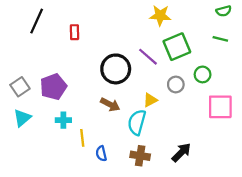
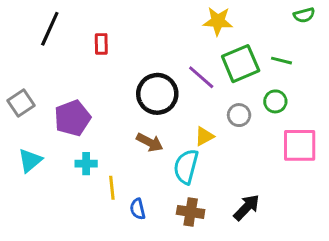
green line: (220, 39) -> (281, 61), moved
gray square: (20, 87) -> (21, 103), moved

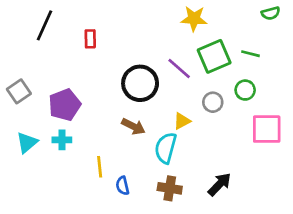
cyan cross: (86, 164) -> (62, 140), moved

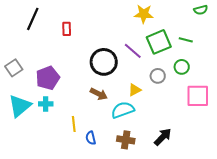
cyan triangle: (27, 143) -> (20, 106), size x1.4
cyan semicircle: (166, 148) -> (123, 110), turned 55

